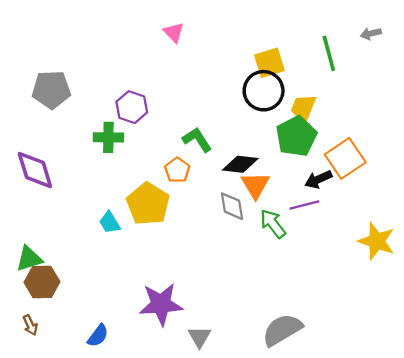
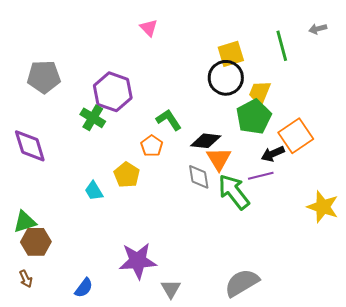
purple hexagon: (132, 107) -> (113, 92), size x1.4
green cross: (108, 137) -> (93, 118), turned 30
yellow pentagon: (148, 204) -> (127, 175), size x0.7
green arrow: (273, 224) -> (234, 192), size x1.4

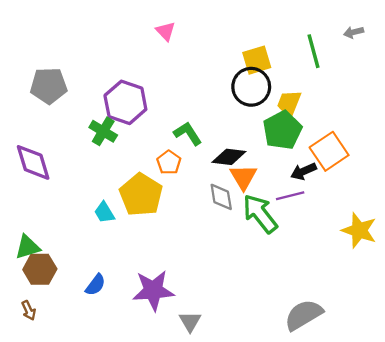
yellow pentagon: (127, 175) -> (141, 195), size x1.5
gray semicircle: (242, 283) -> (303, 315), moved
blue semicircle: (84, 288) -> (95, 285), moved

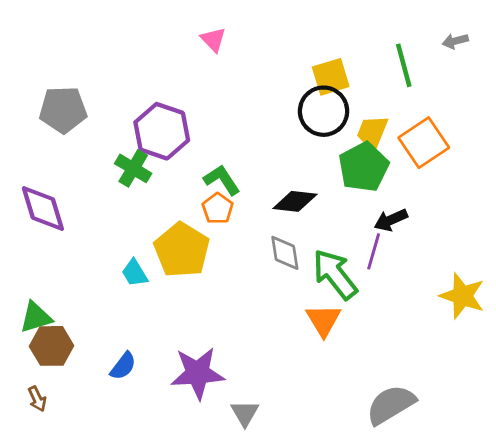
green L-shape: (188, 134) -> (222, 180), moved
orange square: (329, 151) -> (424, 143), moved
orange triangle: (243, 177) -> (324, 320), moved
purple line: (290, 196) -> (374, 251), turned -60

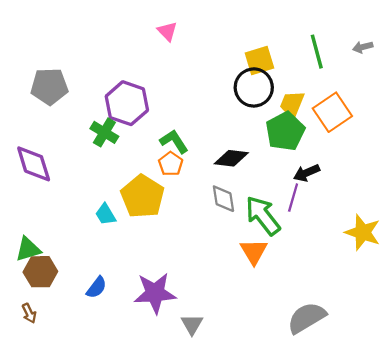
gray arrow: (455, 41) -> (363, 47), moved

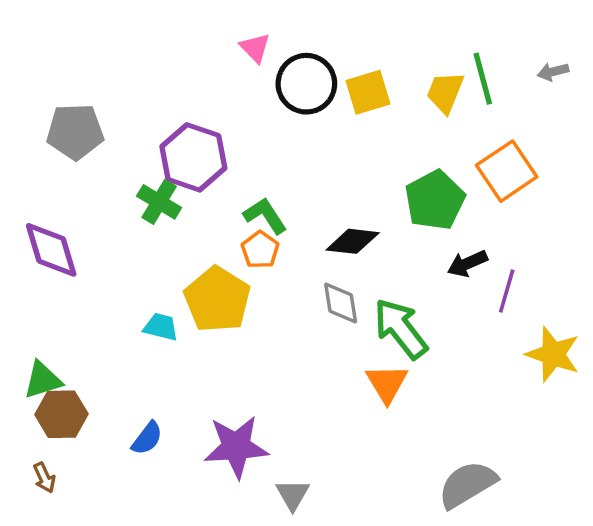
yellow square: (259, 61) -> (368, 92), moved
black circle: (254, 87) -> (306, 84), moved
yellow trapezoid: (292, 104) -> (445, 92), moved
purple line: (293, 198) -> (507, 291), moved
cyan trapezoid: (105, 214) -> (161, 327), turned 135

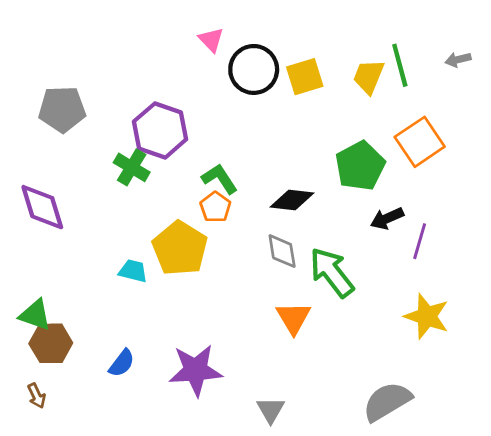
yellow star: (553, 354) -> (427, 316), moved
green triangle: (43, 380) -> (35, 315), turned 36
orange triangle: (387, 383) -> (293, 318), moved
gray triangle: (293, 495) -> (271, 410), moved

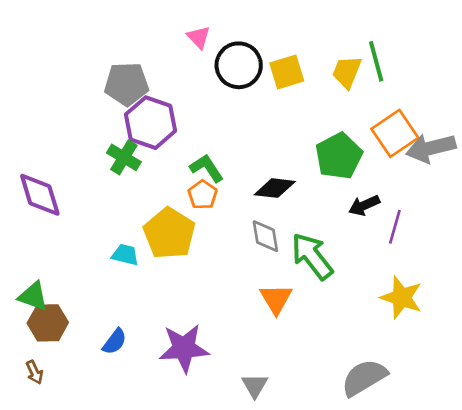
gray arrow: (458, 60) -> (431, 148), moved, size x2.0
gray pentagon: (62, 109) -> (127, 84), moved

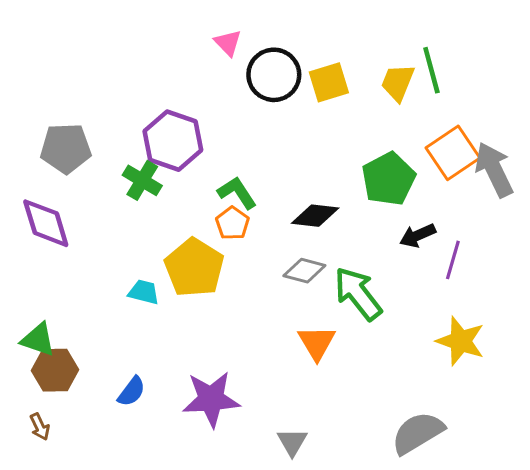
gray pentagon: (127, 84) -> (66, 148), moved
gray arrow: (431, 148) -> (494, 170), turned 78
gray diamond: (265, 236) -> (304, 271), turned -66

